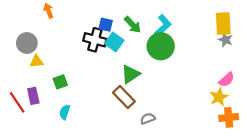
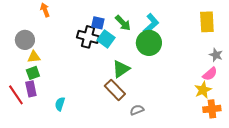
gray star: (225, 40) -> (216, 55), moved
green square: (60, 82) -> (33, 73), moved

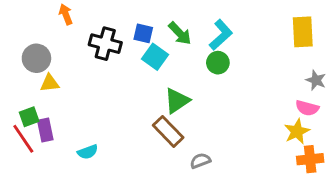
black cross: (88, 37) -> (105, 44), moved
green circle: (149, 43) -> (218, 63), size x0.6
green square: (33, 73) -> (29, 117), moved
pink semicircle: (210, 74) -> (307, 108), turned 56
cyan semicircle: (60, 104) -> (88, 152), turned -128

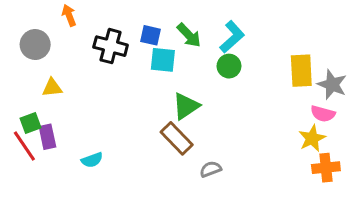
yellow rectangle: (303, 32) -> (301, 71), moved
cyan square: (155, 57) -> (163, 60), turned -30
gray circle: (36, 58) -> (35, 45), moved
gray star: (316, 80) -> (332, 85), size x1.4

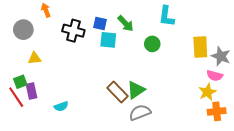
cyan L-shape: (232, 37) -> (167, 16), moved, turned 140
green triangle: (186, 106) -> (136, 90), moved
gray semicircle: (211, 169) -> (140, 112), size x1.5

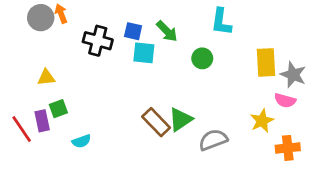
gray circle: (23, 30) -> (41, 18), moved
green square: (20, 82) -> (58, 109), moved
yellow star: (207, 92) -> (262, 121), moved
gray semicircle: (140, 112) -> (213, 140), moved

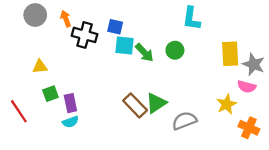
orange arrow: (61, 14) -> (66, 19), moved
green arrow: (167, 31) -> (144, 53), moved
purple rectangle: (42, 121) -> (70, 103), moved
orange cross: (288, 148) -> (249, 128), turned 30

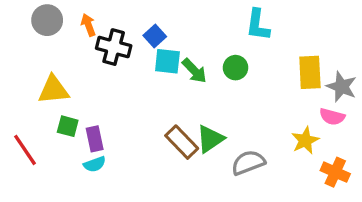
blue square: (115, 27) -> (155, 36), turned 35
yellow triangle: (40, 67) -> (53, 90), size x1.5
green square: (50, 94) -> (68, 126), turned 35

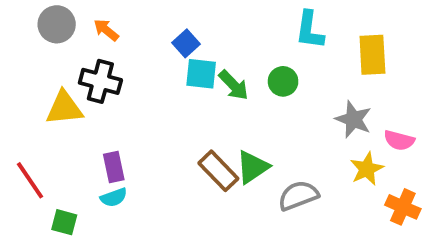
orange arrow: (88, 25) -> (106, 30), turned -30
black cross: (114, 47) -> (100, 81), moved
yellow rectangle: (310, 72) -> (372, 55), moved
gray star: (342, 87) -> (353, 119), moved
green square: (68, 126) -> (64, 222), moved

